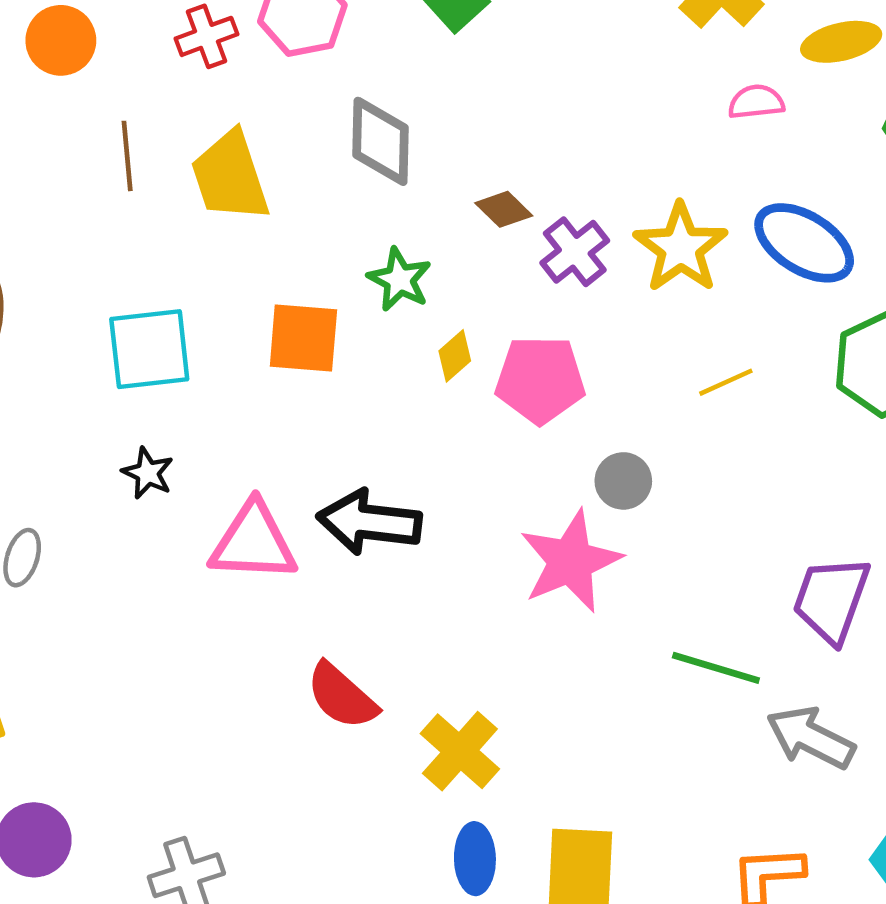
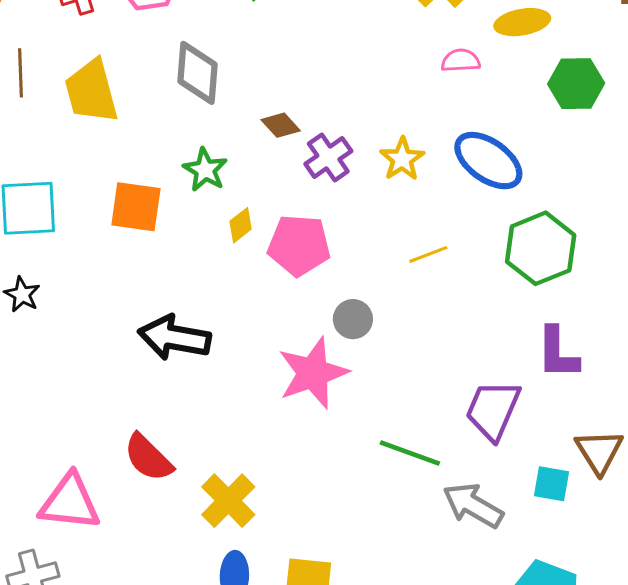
yellow star: (681, 248) -> (402, 159), size x0.7
pink triangle: (253, 542) -> (70, 502), moved

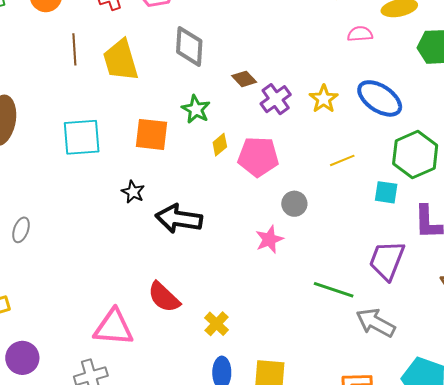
black star: (22, 294) -> (133, 192), moved
pink star: (313, 373) -> (269, 239), size x0.6
cyan square: (551, 484) -> (386, 192), moved
yellow cross: (228, 501) -> (217, 324), size x0.7

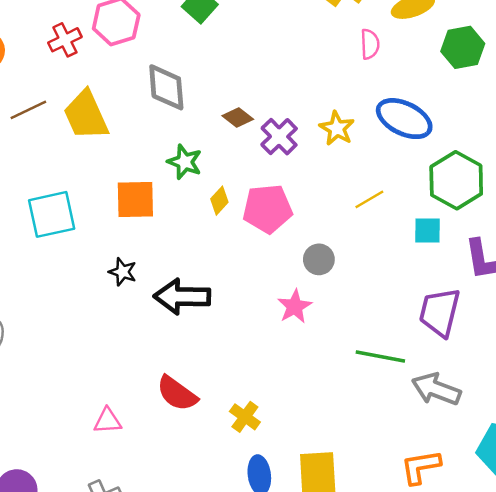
pink semicircle: (360, 34) -> (370, 44), turned 100
brown line: (74, 49) -> (28, 110), turned 76
pink triangle: (114, 327) -> (108, 421), moved, size x0.6

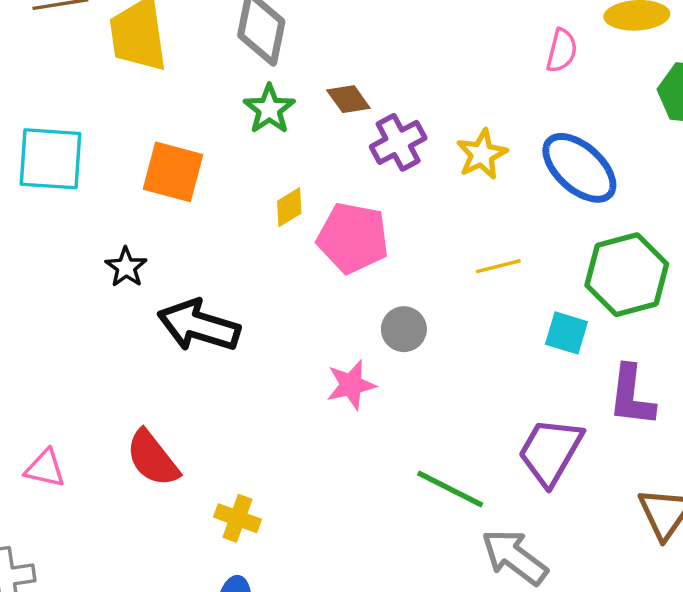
green star: (185, 162) -> (269, 109), moved
yellow cross: (245, 417) -> (237, 518), turned -32

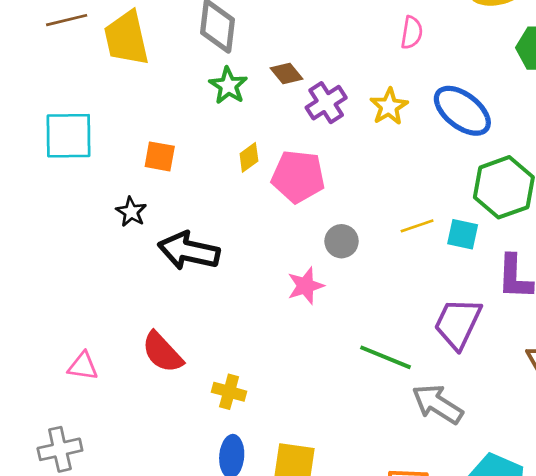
pink semicircle: (562, 51) -> (412, 33), moved
orange square: (173, 172) -> (160, 156), moved, size x0.7
yellow line: (498, 266) -> (417, 226), moved

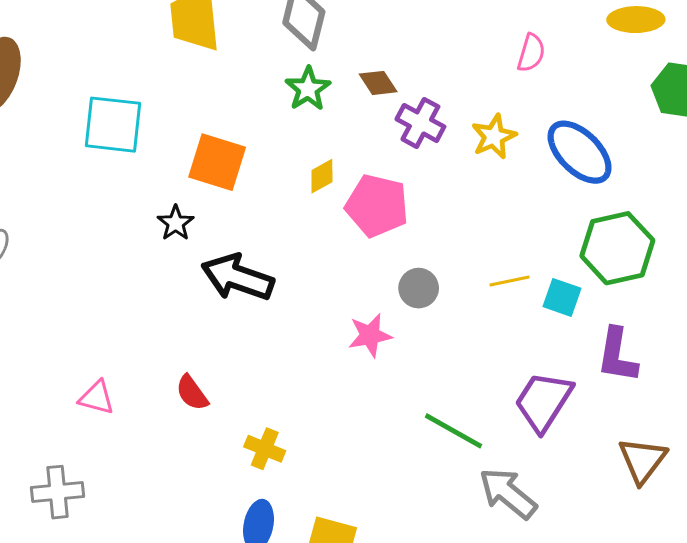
purple cross: (326, 103) -> (420, 123), turned -36
orange square: (160, 156) -> (217, 162), size x1.5
red semicircle: (162, 352) -> (192, 393), size x0.7

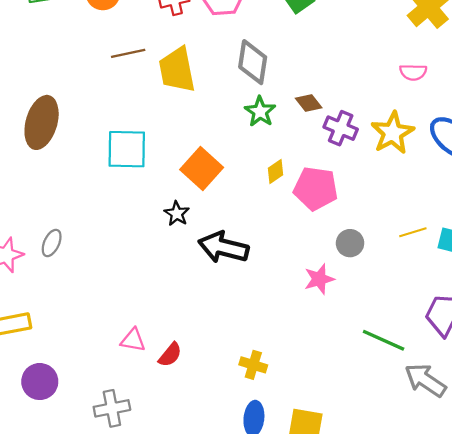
pink semicircle: (531, 53) -> (413, 72), turned 80
yellow star: (494, 137) -> (393, 133), size x1.4
orange square: (217, 162) -> (202, 169), turned 30
red semicircle: (192, 393) -> (170, 355), moved, turned -100

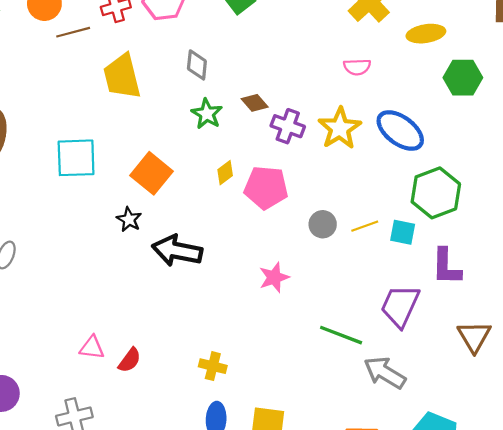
brown line: (128, 53) -> (73, 32), moved
gray diamond: (253, 62) -> (197, 65), size x0.7
gray circle: (350, 243) -> (323, 224), moved

